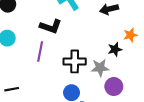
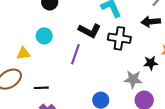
black cross: (75, 61) -> (119, 38), moved

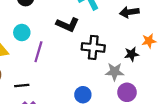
black cross: (119, 38) -> (93, 47), moved
purple line: (75, 54) -> (38, 52), moved

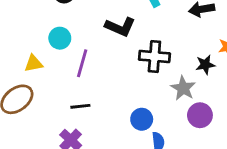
gray star: (115, 72) -> (183, 88), turned 30
black line: (22, 85) -> (80, 106), moved

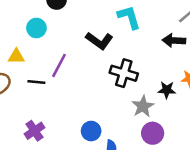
cyan circle: (60, 38) -> (36, 28), moved
black line: (80, 106) -> (36, 82), moved
blue circle: (142, 119) -> (91, 131), moved

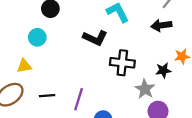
purple line: (59, 65) -> (79, 99), moved
black line: (36, 82) -> (47, 96), moved

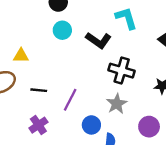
cyan circle: (37, 37) -> (62, 30), moved
gray star: (145, 89) -> (117, 104), moved

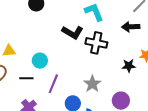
cyan circle: (62, 30) -> (40, 61), moved
black cross: (122, 71) -> (96, 43), moved

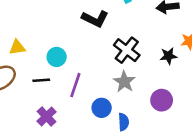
black cross: (96, 43) -> (127, 50), moved, turned 30

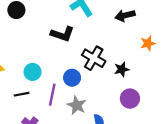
black star: (168, 56) -> (122, 69), moved
gray star: (124, 82) -> (77, 105), moved
blue circle: (102, 108) -> (72, 78), moved

